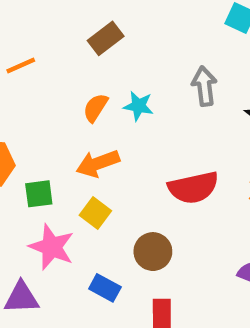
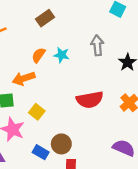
orange arrow: (98, 163) -> (24, 78), moved
brown circle: (153, 252) -> (61, 144), moved

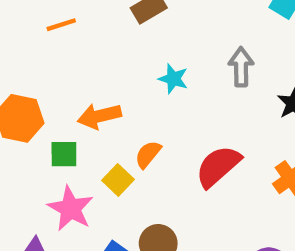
orange semicircle: (38, 55) -> (148, 154), moved
red semicircle: (90, 100) -> (218, 166), turned 144

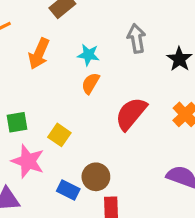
orange arrow: (99, 116) -> (39, 54), moved, turned -44
orange semicircle: (148, 154) -> (90, 83), moved

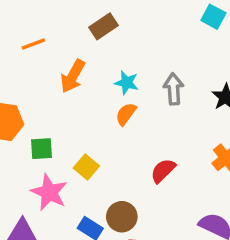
gray arrow: (136, 38) -> (174, 89), moved
red semicircle: (131, 114) -> (163, 171), moved, size x0.7

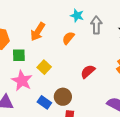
orange arrow: (73, 76) -> (38, 32), moved
cyan star: (127, 83) -> (77, 16), moved

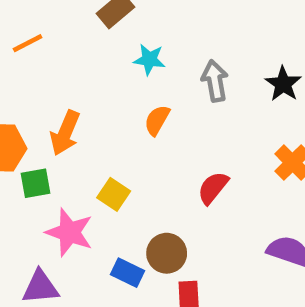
cyan star: (77, 16) -> (149, 60), moved
orange arrow: (38, 32) -> (65, 133), moved
green square: (19, 55) -> (36, 183), moved

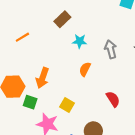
green square: (36, 183) -> (30, 102), turned 32
red semicircle: (213, 188) -> (113, 99), turned 112

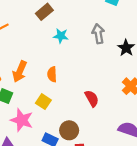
gray arrow: (111, 49) -> (98, 34), moved
orange semicircle: (85, 69) -> (52, 74), moved, turned -32

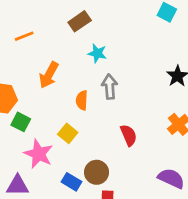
gray arrow: (98, 34) -> (110, 87), moved
orange arrow: (20, 72) -> (49, 75), moved

